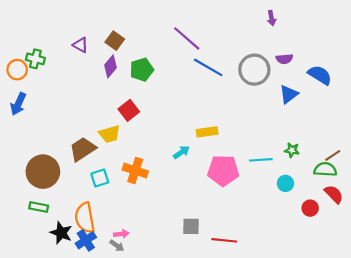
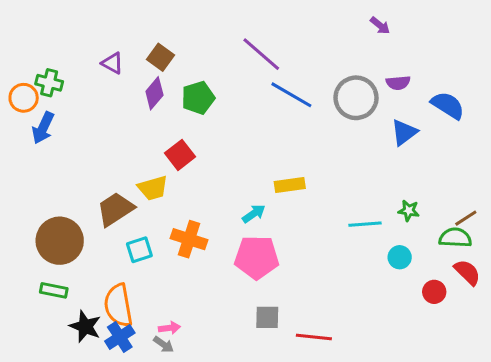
purple arrow: (272, 18) -> (380, 26), turned -40
blue arrow: (18, 104) -> (43, 128), moved
pink pentagon: (223, 171) -> (257, 257), moved

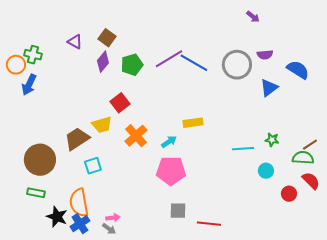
purple line: (261, 54) -> (169, 59), moved, turned -72
orange cross: (189, 239) -> (136, 136), moved, turned 30

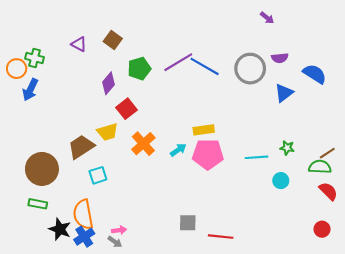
purple diamond: (103, 62) -> (109, 83), moved
pink pentagon: (171, 171) -> (208, 154), moved
red circle: (289, 194) -> (322, 229), moved

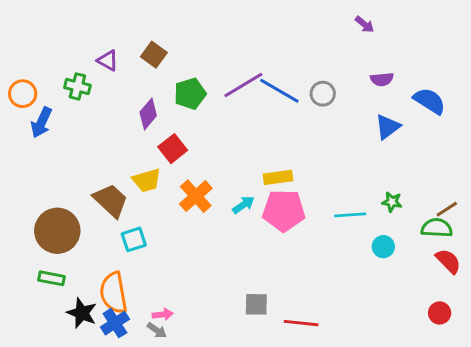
green cross: (35, 58) -> (77, 86), moved
gray circle: (250, 69) -> (323, 94), moved, size x0.6
brown trapezoid: (81, 147) -> (111, 200), turned 76

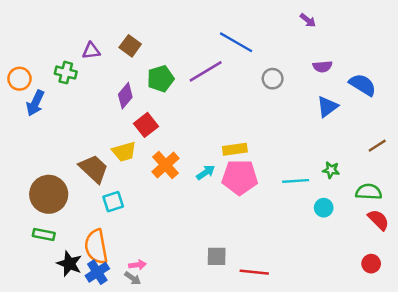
purple triangle: (108, 61) -> (91, 51), turned -36
blue line: (279, 91) -> (236, 42), moved
brown line: (447, 209) -> (377, 146), moved

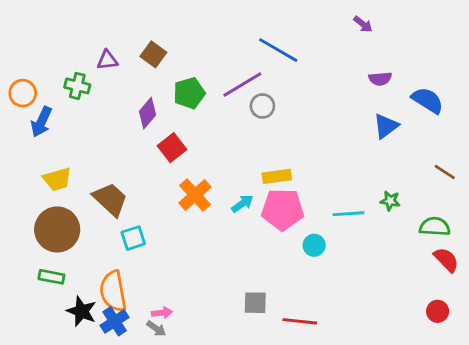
gray circle: (273, 79) -> (262, 106), moved
brown line: (377, 146) -> (445, 172), turned 66
yellow trapezoid: (124, 152) -> (57, 179), moved
cyan circle: (324, 208) -> (314, 245), moved

